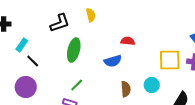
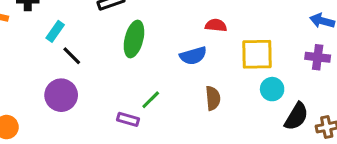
yellow square: (170, 60) -> (257, 54), moved
green line: (77, 85) -> (151, 100), moved
cyan circle: (152, 85) -> (272, 89), moved

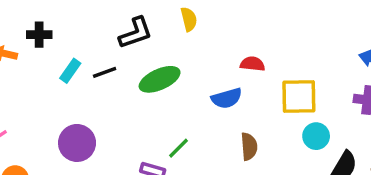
green ellipse: (134, 39) -> (160, 79), turned 52
black line: (72, 56) -> (105, 72), moved, turned -65

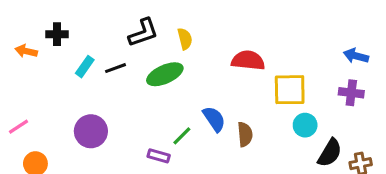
yellow semicircle: (189, 19) -> (185, 39), moved
red semicircle: (252, 64) -> (248, 60), size x1.5
blue semicircle: (227, 98) -> (214, 119), moved, turned -108

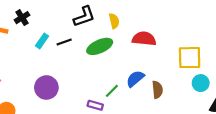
black cross: (57, 34) -> (22, 18), turned -32
red semicircle: (248, 60) -> (144, 39), moved
blue semicircle: (214, 119) -> (135, 79), turned -96

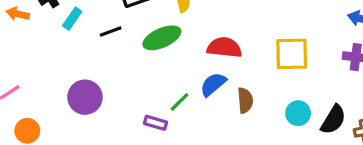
red semicircle: (144, 39) -> (224, 47), moved
cyan rectangle: (42, 41) -> (72, 19), moved
cyan circle: (201, 83) -> (298, 113), moved

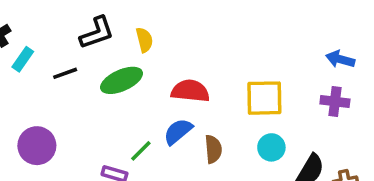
cyan circle: (298, 113) -> (271, 147), moved

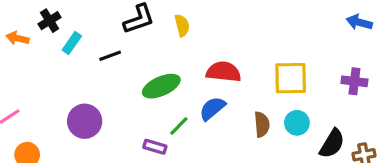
blue arrow: (340, 59) -> (359, 22), moved
green ellipse: (122, 80) -> (161, 86), moved
brown semicircle: (213, 149) -> (262, 124), moved

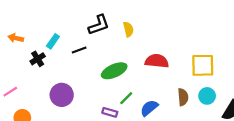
black cross: (50, 21) -> (38, 59), moved
blue semicircle: (212, 108) -> (149, 108), moved

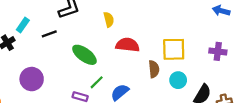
yellow semicircle: (128, 29) -> (109, 20), moved
green ellipse: (114, 71) -> (84, 55), turned 60
brown semicircle: (183, 97) -> (154, 69), moved

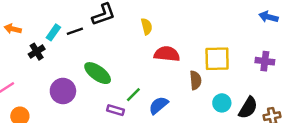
black line: (49, 34) -> (75, 31), moved
green ellipse: (84, 55) -> (98, 73), moved
cyan circle: (178, 80) -> (222, 103), moved

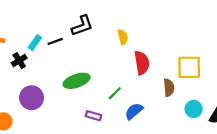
red semicircle: (167, 54) -> (142, 63), turned 75
green ellipse: (98, 73) -> (77, 81), turned -55
purple circle: (63, 91) -> (32, 98), moved
green line: (133, 95) -> (115, 93), moved

